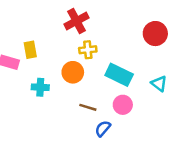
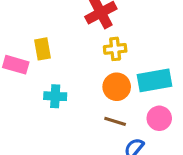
orange circle: (73, 72) -> (117, 87), moved
cyan rectangle: (119, 75) -> (155, 80), turned -36

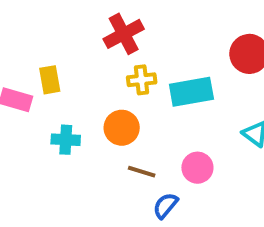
cyan rectangle: (155, 80) -> (191, 92), moved
orange circle: (117, 87) -> (122, 128), moved

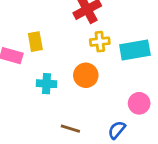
brown line: (142, 172) -> (70, 129), moved

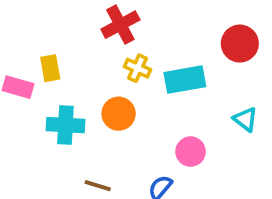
yellow cross: (100, 42) -> (137, 68), turned 30
cyan cross: (47, 84) -> (65, 125), size x1.4

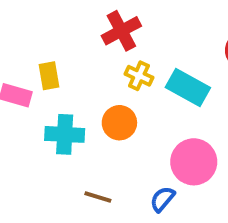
cyan rectangle: (185, 80) -> (188, 87), turned 39
pink circle: (191, 152) -> (194, 162), size x1.5

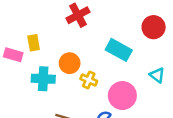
yellow cross: (139, 76) -> (89, 80), moved
orange circle: (119, 123) -> (70, 63), moved

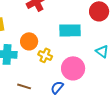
cyan rectangle: (119, 50) -> (70, 30), turned -30

